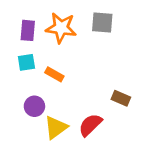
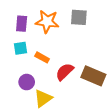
brown rectangle: (121, 98) -> (93, 76), size x1.6
red semicircle: (90, 125) -> (65, 72), moved

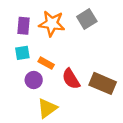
gray square: (79, 17) -> (87, 19), turned -36
red semicircle: (65, 72) -> (71, 79), turned -78
purple circle: (27, 82) -> (34, 80), moved

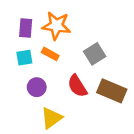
gray square: (87, 19) -> (95, 54), moved
orange rectangle: (46, 63) -> (50, 54), moved

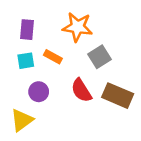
orange star: (56, 26) -> (77, 27), moved
yellow triangle: (51, 118) -> (22, 120), moved

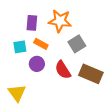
purple rectangle: (27, 30) -> (32, 23), moved
purple circle: (39, 92) -> (37, 64), moved
yellow triangle: (22, 120) -> (17, 93), turned -30

